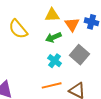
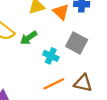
green arrow: (53, 37) -> (29, 38), moved

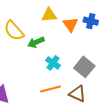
gray square: (77, 43) -> (84, 67), moved

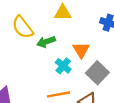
orange triangle: (70, 24) -> (81, 50), moved

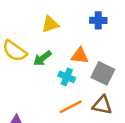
orange triangle: (81, 50) -> (80, 56), turned -36

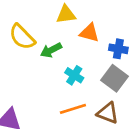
blue cross: (98, 20) -> (118, 49), moved
orange triangle: (80, 56) -> (89, 33), moved

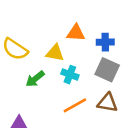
yellow triangle: (66, 14) -> (55, 53), moved, turned 30
green arrow: (51, 50) -> (35, 79), moved

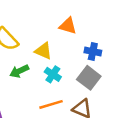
orange triangle: (76, 33) -> (68, 26), moved

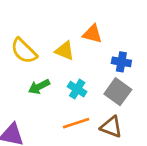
yellow triangle: (43, 51) -> (65, 51), moved

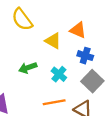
yellow semicircle: (24, 51) -> (22, 19), moved
blue cross: (121, 62) -> (85, 56), moved

